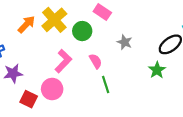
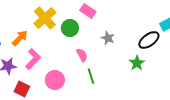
orange arrow: (26, 24) -> (20, 38), moved
pink L-shape: (63, 61) -> (33, 59), moved
pink circle: (52, 89) -> (55, 80), moved

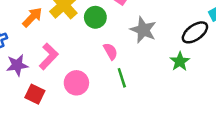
orange arrow: (20, 38) -> (32, 17), moved
gray star: (108, 38) -> (143, 30), size x1.5

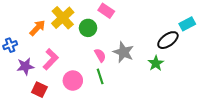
gray star: (143, 30) -> (123, 52), moved
green line: (122, 78) -> (100, 76), moved

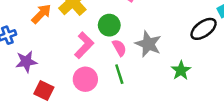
green circle: (88, 28) -> (109, 25), moved
pink L-shape: (51, 59) -> (84, 45), moved
green star: (156, 63) -> (181, 70), moved

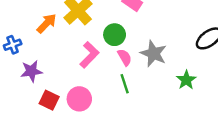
pink circle: (85, 79) -> (79, 99), moved

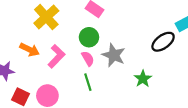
orange arrow: (47, 23) -> (29, 50), moved, turned 72
green circle: (115, 35) -> (89, 37), moved

